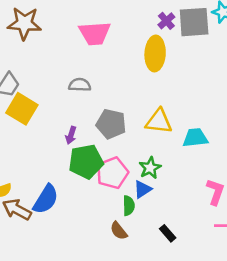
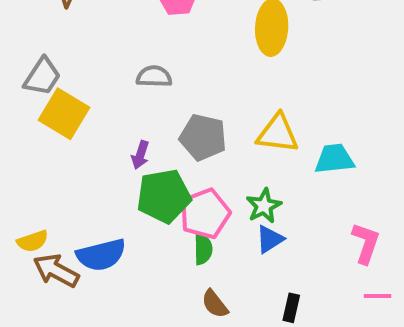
blue triangle: (143, 189) -> (270, 239), moved
blue semicircle: (46, 199) -> (101, 255), turned 44
green semicircle: (129, 206) -> (203, 249), moved
black rectangle: (168, 233) -> (291, 308), turned 54

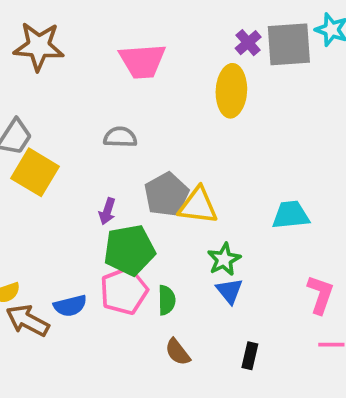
yellow triangle: (278, 133) -> (198, 206), moved
gray pentagon: (203, 137) -> (167, 195), turned 30
pink pentagon: (205, 214) -> (124, 291), moved
blue triangle: (270, 239) -> (230, 291), turned -36
blue semicircle: (101, 255) -> (70, 306), size x0.7

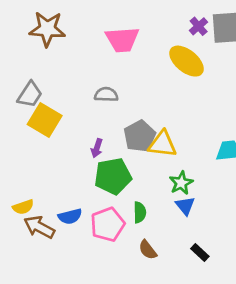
yellow ellipse: (231, 91) -> (187, 61), turned -54
pink pentagon: (124, 291) -> (108, 224), moved
black rectangle: (250, 356) -> (200, 253), turned -60

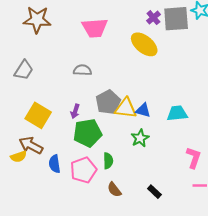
yellow square: (45, 120) -> (38, 115), moved
blue triangle: (185, 206) -> (143, 110), moved, turned -35
blue semicircle: (70, 216) -> (55, 164), turned 96
brown arrow: (39, 227) -> (31, 145), moved

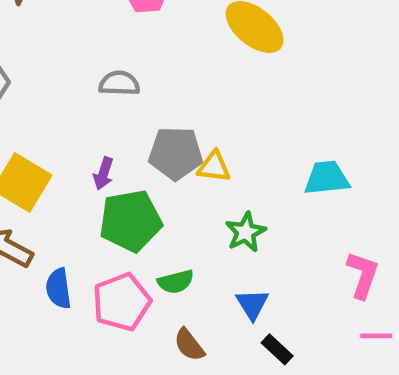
gray pentagon: (108, 102) -> (176, 153), turned 30
yellow triangle: (126, 108) -> (214, 167), size x0.7
blue triangle: (143, 110) -> (252, 304), moved, turned 42
green semicircle: (108, 161) -> (176, 282), turned 77

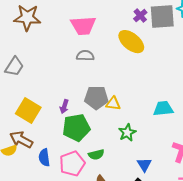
gray semicircle: (119, 83) -> (85, 56), moved
blue triangle: (252, 304) -> (144, 165), moved

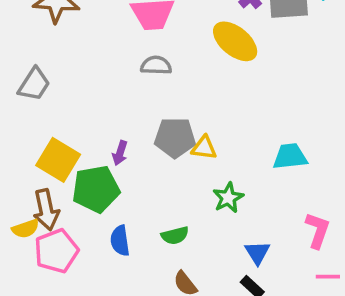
green pentagon: (76, 128) -> (96, 189), moved
brown arrow: (21, 140) -> (46, 210), turned -130
blue semicircle: (44, 158) -> (120, 241), moved
pink pentagon: (72, 164) -> (56, 251), moved

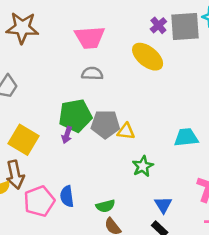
green pentagon: (96, 189) -> (75, 116), moved
green semicircle: (175, 235) -> (105, 206), moved
pink pentagon: (56, 251) -> (39, 201), moved

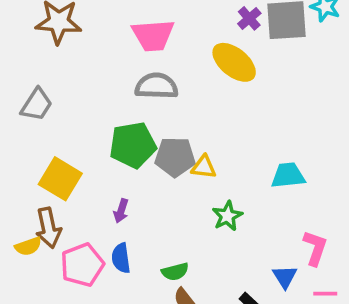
gray semicircle: (92, 74) -> (156, 86), size x1.4
purple arrow: (67, 135) -> (121, 211), moved
blue triangle: (163, 205) -> (285, 277), moved

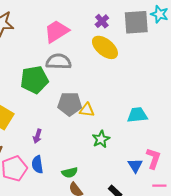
purple cross: (249, 18) -> (102, 21), moved
pink trapezoid: (153, 35) -> (57, 31), turned 152
green pentagon: (133, 145) -> (34, 80), moved
blue triangle: (285, 277) -> (135, 165), moved

